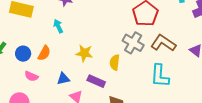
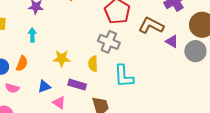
cyan arrow: (58, 26) -> (32, 35), turned 32
brown L-shape: (163, 43) -> (151, 26), moved
cyan L-shape: (160, 76) -> (124, 76), moved

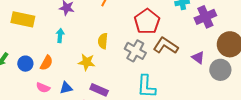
brown L-shape: (151, 26) -> (166, 46), moved
yellow semicircle: (93, 64) -> (103, 41), moved
pink semicircle: (12, 88) -> (43, 88), moved

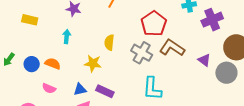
yellow rectangle: (23, 19) -> (30, 20), size x0.7
orange semicircle: (46, 63) -> (53, 64), turned -98
blue triangle: (66, 88) -> (80, 90), moved

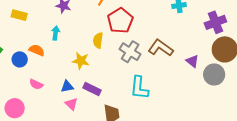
purple cross: (212, 20) -> (215, 22), moved
red pentagon: (154, 24) -> (120, 21), moved
orange semicircle: (53, 64) -> (37, 50), moved

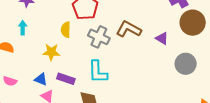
gray circle: (214, 74) -> (186, 64), moved
blue triangle: (67, 86) -> (41, 79), turned 40
cyan L-shape: (139, 88) -> (98, 72), moved

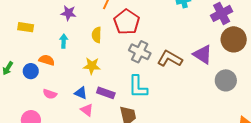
brown L-shape: (129, 29) -> (170, 59), moved
yellow semicircle: (66, 30) -> (97, 35), moved
purple triangle: (162, 38) -> (203, 55), size x1.5

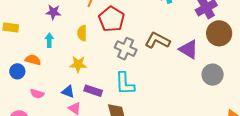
brown L-shape: (170, 59) -> (157, 40), moved

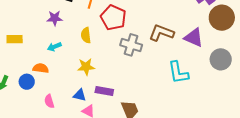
cyan arrow: (49, 40) -> (54, 47), turned -104
cyan L-shape: (125, 84) -> (178, 73), moved
pink semicircle: (37, 94) -> (49, 101), turned 64

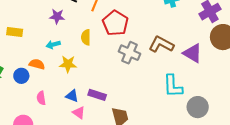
gray circle: (221, 59) -> (198, 107), moved
yellow star: (86, 67) -> (68, 64), moved

